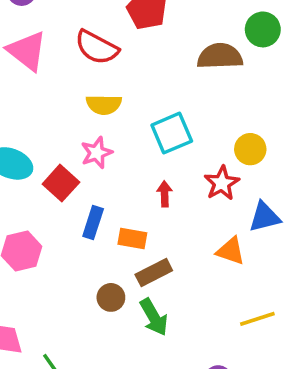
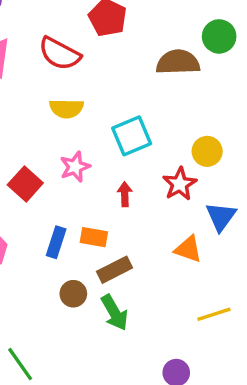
pink star: (97, 153) -> (75, 167), moved
blue triangle: (265, 217) -> (221, 217), turned -40
blue rectangle: (93, 222) -> (56, 242), moved

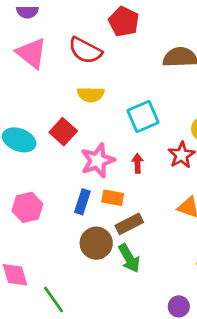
pink star: (75, 167) -> (98, 161), moved, size x1.4
red square: (25, 184) -> (63, 132), moved
brown circle: (73, 294) -> (96, 243), size x1.5

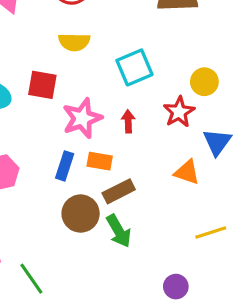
red square: (63, 132) -> (42, 85), turned -32

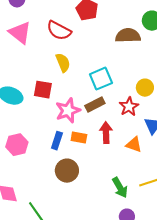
yellow semicircle: (74, 42) -> (63, 63), turned -114
red arrow: (128, 121) -> (106, 133), moved, size x1.5
brown rectangle: (119, 191) -> (95, 105), moved
green arrow: (119, 231) -> (120, 188), moved

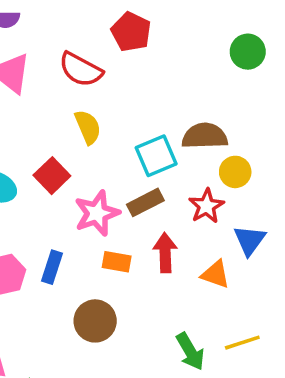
brown semicircle: (128, 36) -> (205, 136), moved
red square: (43, 90) -> (52, 176), turned 36
blue rectangle: (57, 141) -> (52, 267), moved

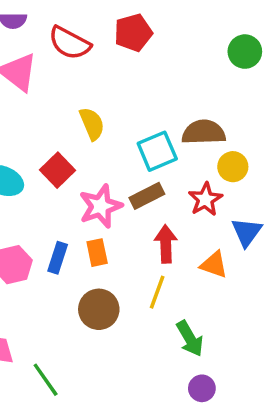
red pentagon: (131, 32) -> (133, 33), turned 30
red semicircle: (81, 70) -> (70, 43), moved
orange rectangle: (117, 262) -> (97, 253), moved, turned 68
yellow line: (242, 343) -> (157, 292), moved, turned -52

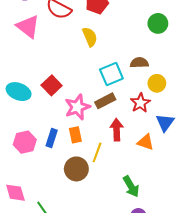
green circle: (245, 52) -> (158, 23), moved
yellow semicircle: (92, 124) -> (90, 37), moved
brown semicircle: (204, 132) -> (139, 63), size x0.7
yellow line: (157, 292) -> (97, 152), moved

